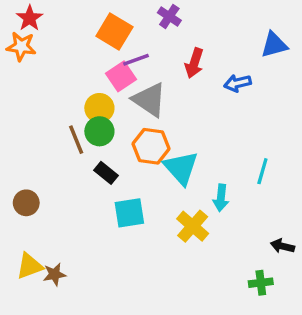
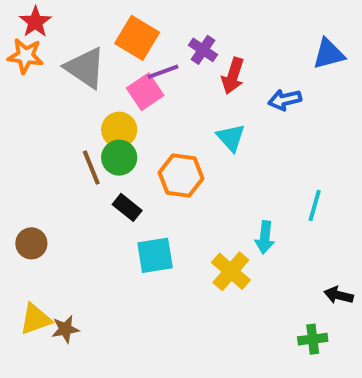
purple cross: (169, 16) -> (203, 50), moved
gray triangle: (149, 100) -> (85, 68), moved
cyan triangle: (181, 168) -> (231, 138), moved, size x0.7

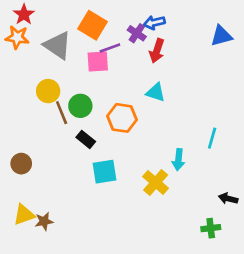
pink square: (145, 92) -> (98, 61), turned 30
blue arrow: (285, 100) -> (154, 23), moved
yellow circle: (119, 130) -> (48, 91), moved
cyan triangle: (231, 138) -> (156, 92), turned -30

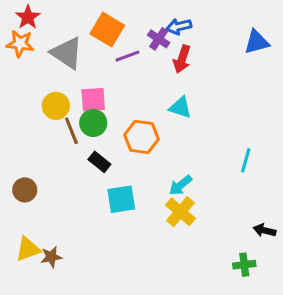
pink square: (98, 61) -> (93, 100), moved
cyan arrow: (178, 160) -> (180, 185), moved, turned 45

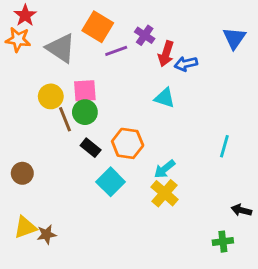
blue arrow: (179, 26) -> (186, 64), moved
blue triangle: (257, 42) -> (234, 38), turned -40
orange hexagon: (142, 137) -> (128, 143), moved
cyan square: (121, 199) -> (111, 182), turned -36

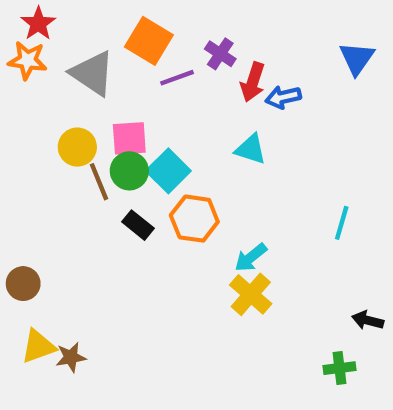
brown circle: (22, 173) -> (23, 284), moved
cyan square: (111, 182) -> (168, 171), moved

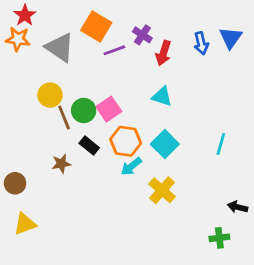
blue arrow: (283, 97) -> (201, 43), moved, turned -90
pink square: (129, 138) -> (109, 109), moved, turned -30
cyan square: (168, 171) -> (165, 144), moved
cyan arrow: (251, 258) -> (131, 166), moved
brown star: (71, 357) -> (61, 164), moved

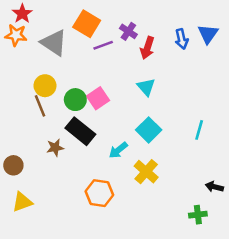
cyan triangle: (162, 96) -> (146, 87), turned 30
brown line: (64, 117) -> (40, 106), moved
orange hexagon: (126, 141) -> (99, 193), moved
black rectangle: (89, 145) -> (80, 131), size x1.6

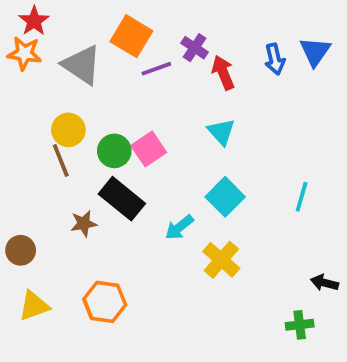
red arrow: (147, 48) -> (223, 73), turned 140
orange hexagon: (99, 193) -> (105, 302), moved

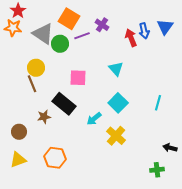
red arrow: (223, 73) -> (131, 38), moved
pink square: (149, 149) -> (78, 78), turned 36
green circle: (114, 151) -> (60, 44), moved
brown circle: (21, 250) -> (19, 132), moved

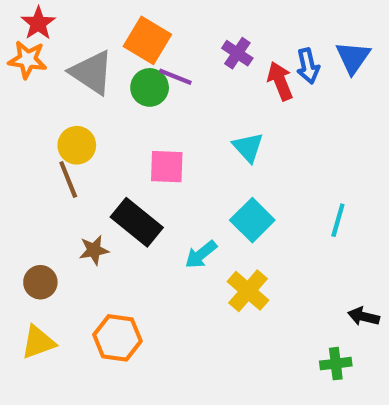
purple cross: (102, 25) -> (237, 53), moved
purple line: (82, 36) -> (175, 77), turned 42
green circle: (60, 44) -> (150, 87), moved

